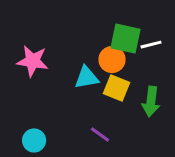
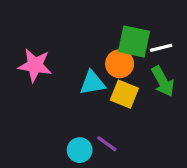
green arrow: (151, 102) -> (163, 81), moved, turned -36
cyan circle: (34, 140) -> (80, 150), moved

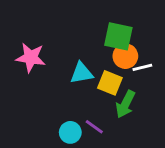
white line: (161, 48) -> (142, 67), moved
orange circle: (120, 64) -> (125, 56), moved
green arrow: (163, 81) -> (125, 104), moved, turned 56

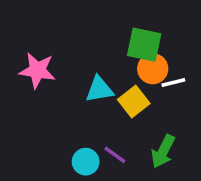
yellow square: (110, 83) -> (134, 101), turned 30
green arrow: (125, 104) -> (163, 151), moved

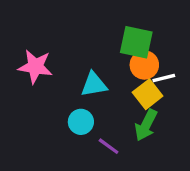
yellow square: (134, 101) -> (148, 94), moved
green arrow: (163, 151) -> (146, 125), moved
cyan circle: (86, 162) -> (81, 122), moved

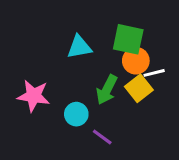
pink star: (35, 67) -> (34, 96), moved
cyan triangle: (94, 84) -> (79, 47), moved
green arrow: (146, 125) -> (107, 90), moved

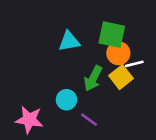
pink star: (34, 96) -> (29, 120), moved

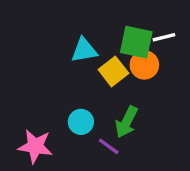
white line: (134, 64) -> (164, 37), moved
yellow square: (121, 77) -> (113, 71), moved
green arrow: (93, 78) -> (126, 122), moved

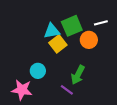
green square: (136, 42) -> (72, 26), moved, turned -35
yellow square: (113, 71) -> (58, 44), moved
cyan circle: (81, 122) -> (38, 71), moved

